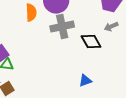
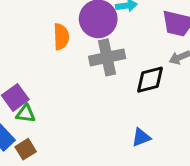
black diamond: (91, 42) -> (150, 80), turned -75

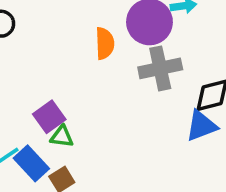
blue triangle: (141, 137) -> (201, 126), moved, size x1.4

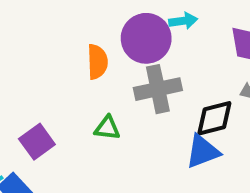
green triangle: (62, 136) -> (107, 128), moved

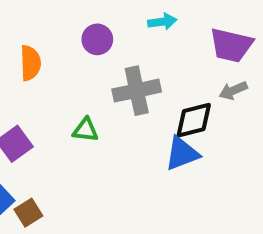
purple circle: (146, 38) -> (97, 39), moved, size x0.6
orange semicircle: (97, 62) -> (30, 63), moved

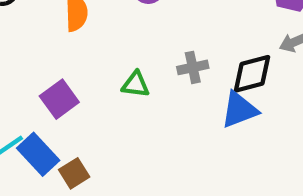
gray cross: (137, 91) -> (193, 67), moved, size x0.6

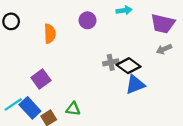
black diamond: (252, 74) -> (128, 66), moved, turned 50
green triangle: (136, 84) -> (73, 109), moved

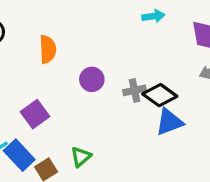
purple circle: (88, 20) -> (92, 79), moved
green triangle: (73, 109) -> (81, 157), turned -48

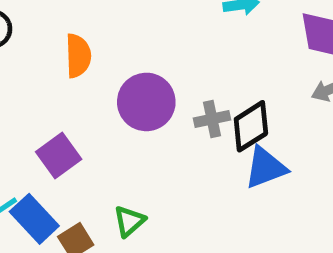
purple circle: (92, 79) -> (146, 102), size x1.5
black diamond: (160, 95) -> (251, 126), turned -68

